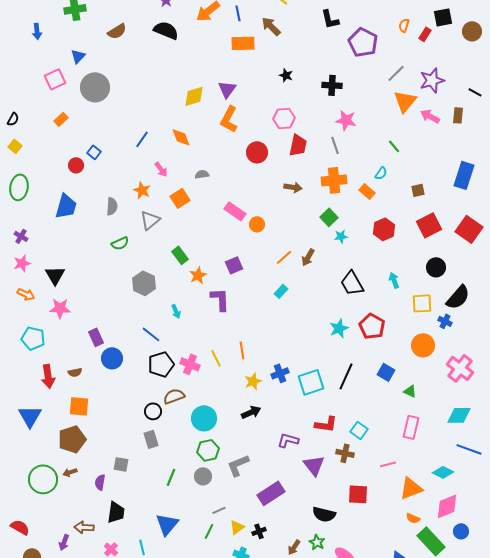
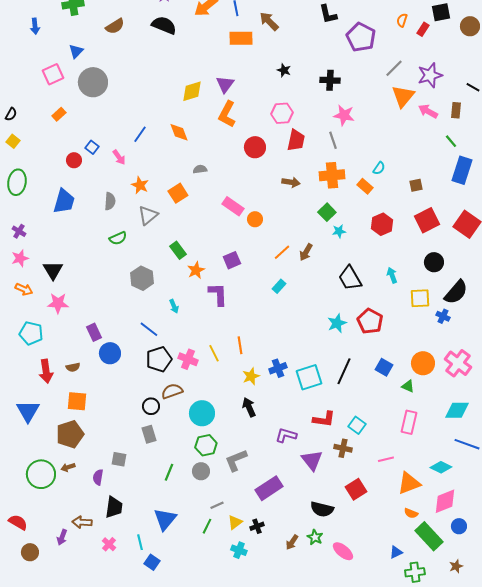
green line: (394, 146) -> (451, 141), moved
pink arrow: (161, 169) -> (119, 157), moved
orange circle: (423, 345) -> (423, 363), moved
black arrow: (251, 412) -> (249, 407), turned -90
red square: (358, 494) -> (356, 489), turned -35

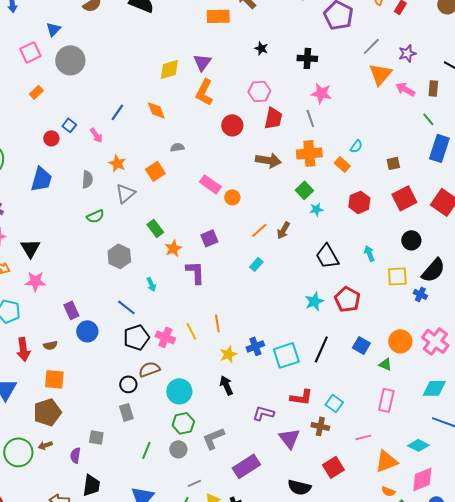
purple star: (430, 75) -> (407, 53), size x0.7
brown arrow: (291, 182) -> (268, 160), size x1.4

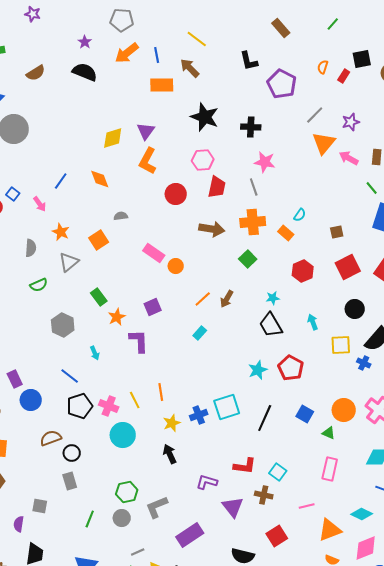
black star: (261, 48) -> (205, 117), size x2.0
cyan star: (316, 209) -> (273, 298), moved
cyan square: (286, 355) -> (227, 407), moved
brown semicircle: (149, 369) -> (51, 438), moved
cyan circle: (179, 391) -> (123, 435), moved

